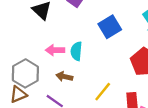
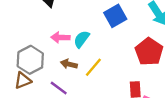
cyan semicircle: (76, 51) -> (82, 39), turned 30
yellow line: (103, 92) -> (93, 67), moved

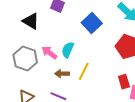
pink arrow: (60, 37) -> (49, 53), turned 49
gray hexagon: (30, 60) -> (25, 59), moved

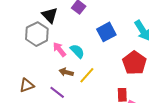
cyan semicircle: (68, 50) -> (77, 51), turned 98
gray hexagon: (25, 59) -> (37, 34), moved

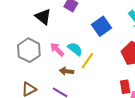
gray hexagon: (37, 34) -> (29, 50), moved
yellow line: (87, 75) -> (87, 61), moved

